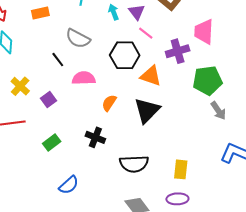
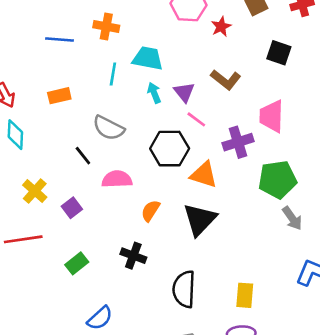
black semicircle: (134, 164) -> (184, 289), turned 96

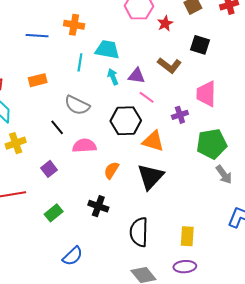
black square: (279, 53) -> (200, 45), moved
purple triangle: (184, 92) -> (137, 76), turned -42
purple cross: (238, 142) -> (180, 115), size x0.7
yellow cross: (35, 191) -> (16, 143), moved, turned 30

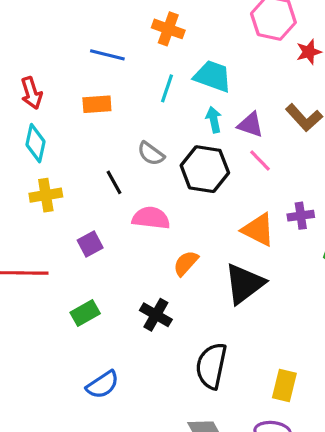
blue line: (37, 36) -> (107, 55), moved
gray semicircle: (77, 105) -> (151, 154), size x0.7
purple cross: (180, 115) -> (301, 216), moved
black hexagon: (126, 121) -> (205, 169), moved

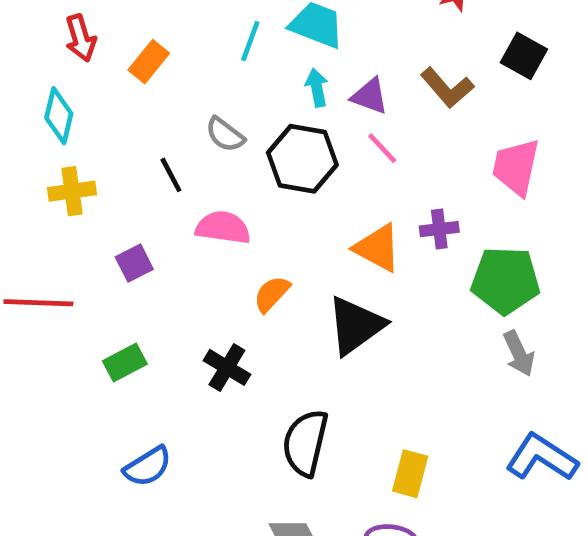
red arrow: (32, 93) -> (81, 38), moved
orange rectangle: (97, 104) -> (149, 62), turned -48

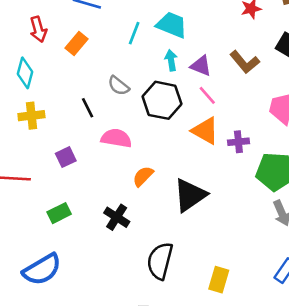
orange triangle: (377, 248) -> (205, 131), moved
blue semicircle: (148, 466) -> (42, 269), moved, size x1.4

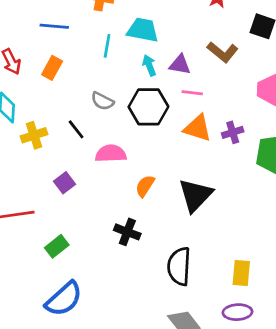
pink line: (207, 95) -> (192, 93), turned -30
yellow cross: (31, 116) -> (34, 135), moved
green rectangle: (59, 213) -> (57, 246), moved

